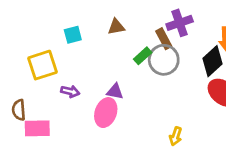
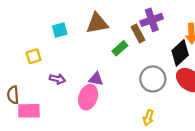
brown triangle: (116, 27) -> (97, 23), size x1.5
gray circle: (164, 60) -> (153, 79), moved
yellow square: (42, 65) -> (33, 56), size x0.6

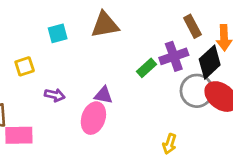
purple cross: (152, 20) -> (174, 56), moved
brown rectangle: (138, 34) -> (192, 26), moved
green rectangle: (120, 48) -> (147, 68), moved
gray circle: (153, 79) -> (197, 91), moved

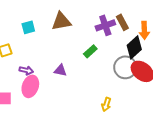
purple cross: (174, 56) -> (105, 25), moved
pink ellipse: (93, 118) -> (30, 86), moved

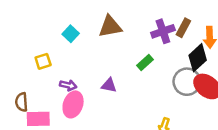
brown rectangle: (122, 22) -> (183, 28), turned 56
cyan square: (28, 27) -> (71, 34), turned -32

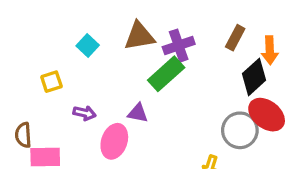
purple cross: (163, 31) -> (179, 46), moved
green rectangle: (145, 62) -> (166, 74), moved, size x1.6
gray circle: (187, 82) -> (240, 130), moved
pink ellipse: (73, 104) -> (114, 141), moved

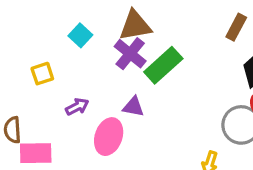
purple cross: (179, 46) -> (130, 54), moved, turned -32
purple arrow: (84, 113) -> (77, 107), turned -40

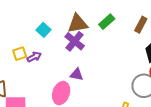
green rectangle: (163, 65) -> (107, 22), moved, size x0.7
purple arrow: (77, 107) -> (34, 57), moved

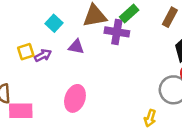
purple cross: (75, 41) -> (117, 32), moved, turned -30
purple triangle: (77, 74) -> (76, 47), moved

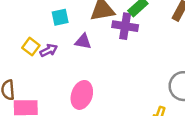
cyan square: (54, 23) -> (60, 17), turned 35
yellow square: (26, 52) -> (31, 47), turned -35

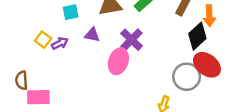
purple cross: (125, 26) -> (132, 40), moved, turned 35
pink ellipse: (82, 95) -> (118, 61), moved

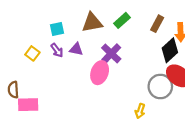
purple arrow: (60, 43) -> (57, 50), moved, turned 80

